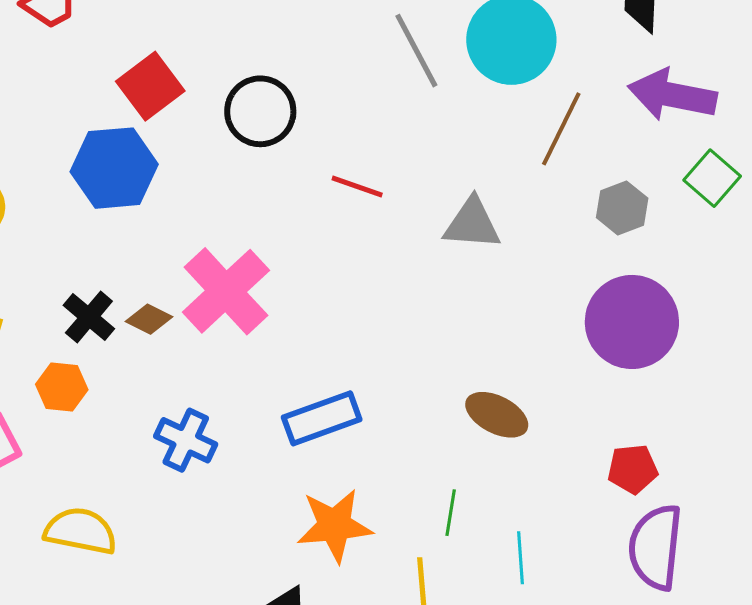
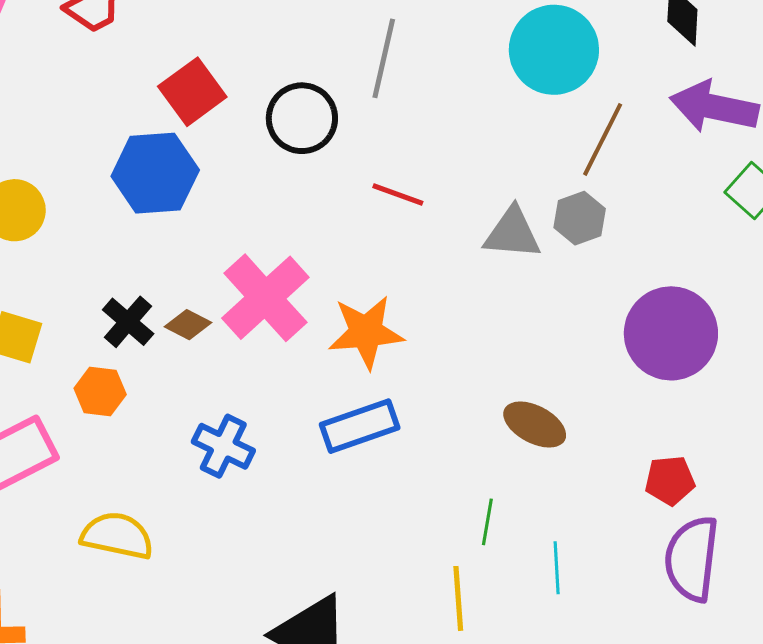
gray line: (416, 51) -> (384, 58), moved, turned 40
gray hexagon: (622, 208) -> (580, 218), moved
orange star: (335, 525) -> (366, 332), moved

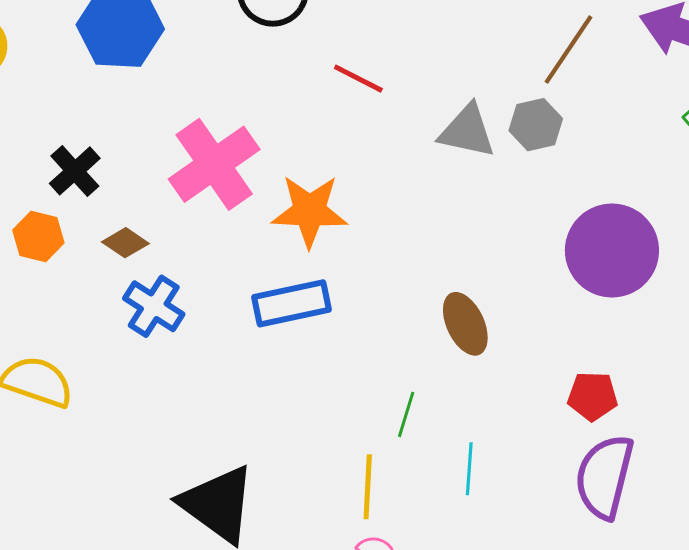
brown diamond: (188, 325) -> (125, 243), moved
brown ellipse: (535, 425) -> (465, 324), turned 30

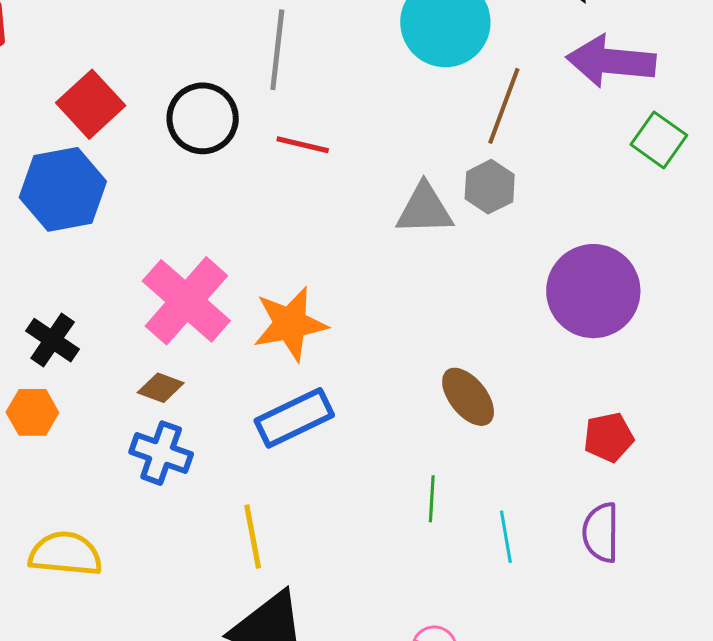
red line: (358, 79) -> (303, 145), moved
brown diamond: (125, 243) -> (161, 388), moved
purple semicircle: (604, 477) -> (601, 532), moved, size x0.7
yellow line: (368, 487) -> (253, 536), moved

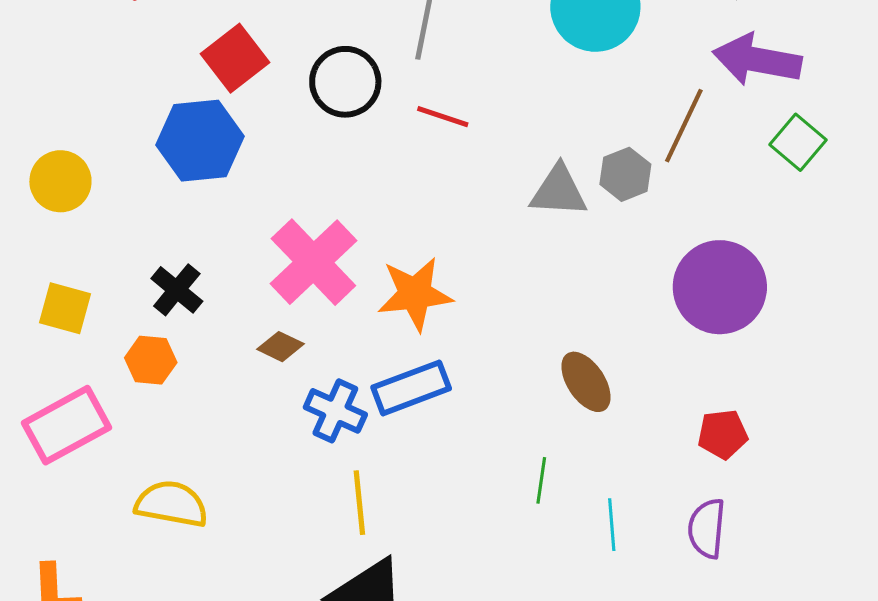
brown line: (504, 106) -> (684, 126), moved
blue cross: (161, 453) -> (335, 411), moved

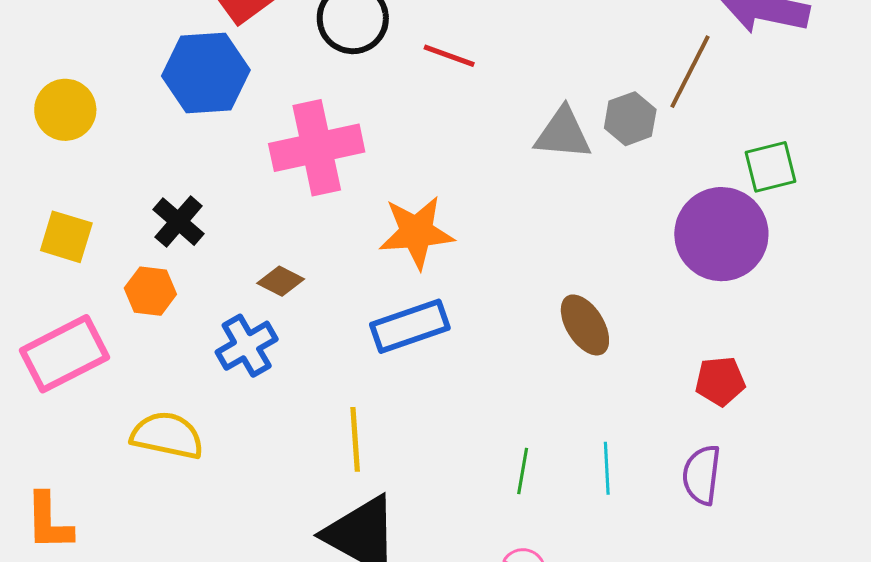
green square: (798, 142) -> (770, 167), moved, turned 34
pink cross: (313, 262) -> (317, 148), moved, turned 30
blue cross: (335, 411) -> (247, 346), moved, turned 34
green line: (541, 480) -> (523, 471), moved

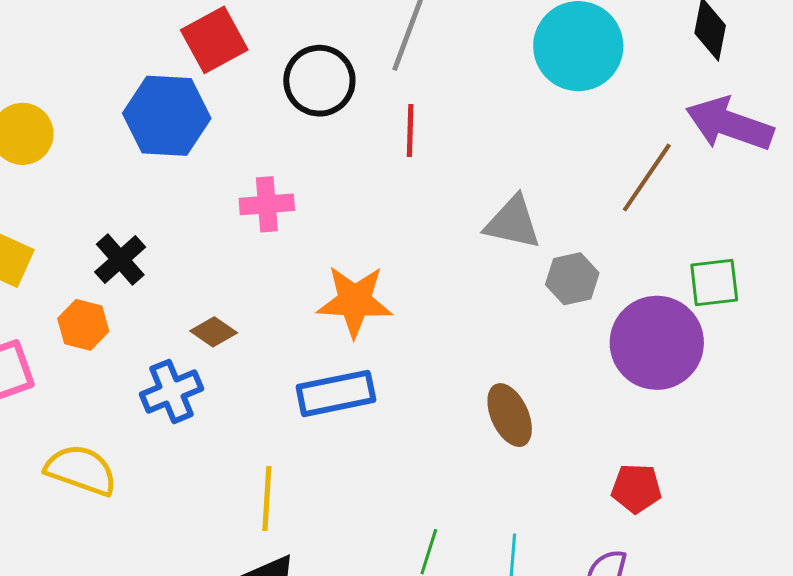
red line: (449, 56) -> (410, 130), turned 64
gray hexagon: (630, 119) -> (572, 279), moved
pink cross: (317, 148) -> (267, 204), size x0.6

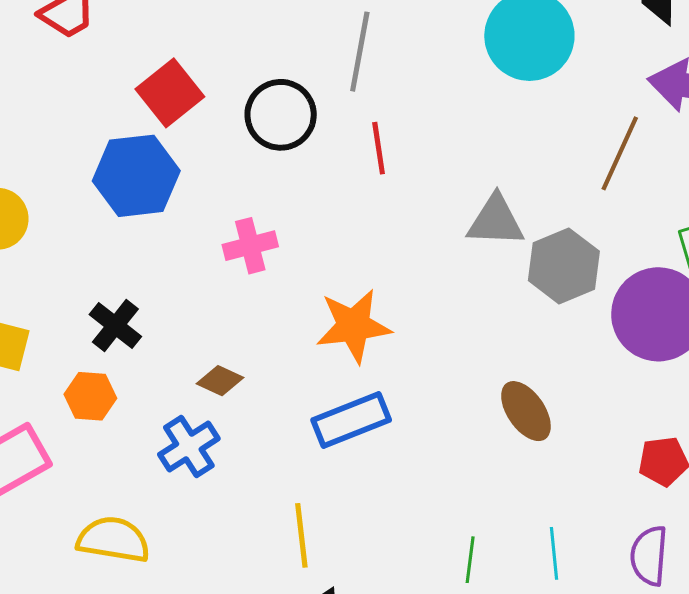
gray hexagon: (572, 279) -> (564, 266), size x1.4

